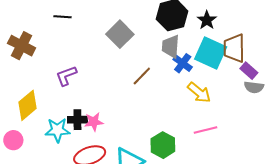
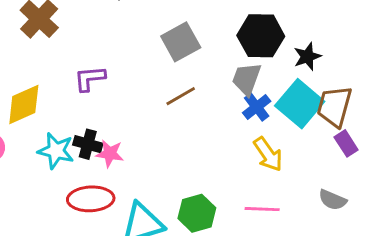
brown line: (142, 76) -> (181, 96), moved
gray semicircle: (254, 87) -> (333, 200), moved

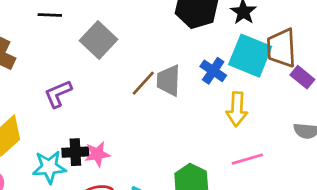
gray square: (181, 42) -> (98, 40), moved
gray trapezoid: (247, 79) -> (169, 81), moved
yellow arrow: (268, 154) -> (237, 109), turned 56

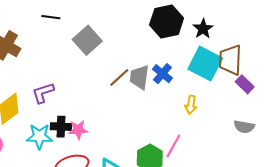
blue cross: (213, 71) -> (162, 74), moved
purple L-shape: (58, 94) -> (43, 93), moved
yellow arrow: (237, 109) -> (191, 105), size x0.7
pink line: (247, 159) -> (173, 146), moved, turned -50

